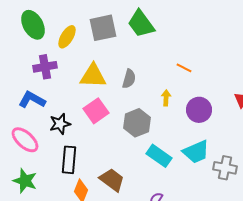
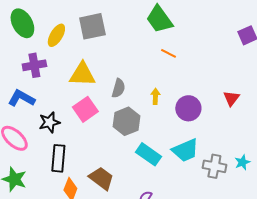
green trapezoid: (141, 24) -> (159, 19), moved
orange line: (184, 68) -> (168, 53), moved
gray semicircle: (129, 79) -> (118, 88), moved

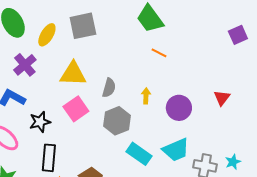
purple cross: (34, 65) -> (25, 65), turned -30

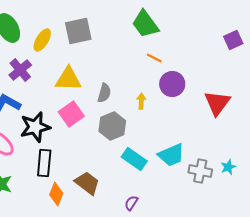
red triangle: (222, 98) -> (217, 103), size x1.6
purple circle: (179, 108) -> (172, 84), moved
black star: (40, 122) -> (35, 127), size x1.4

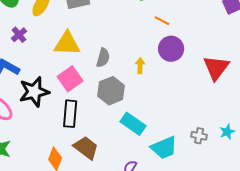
orange line: (154, 58) -> (162, 21), moved
purple cross: (20, 70) -> (19, 35), size x0.7
cyan trapezoid: (171, 155) -> (164, 148), moved
black rectangle: (44, 163) -> (70, 114), moved
gray cross: (200, 171) -> (199, 136), size x0.7

